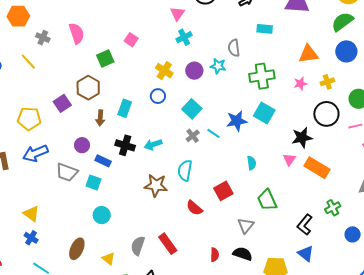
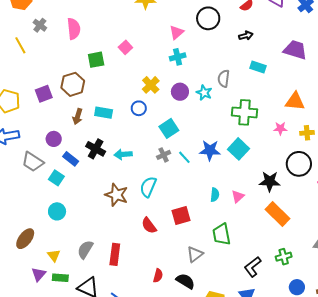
cyan rectangle: (125, 108) -> (104, 113), turned 66
pink triangle: (289, 159) -> (238, 196), moved
red rectangle: (168, 244) -> (115, 254), turned 30

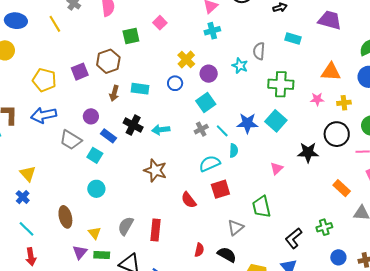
purple circle: (180, 92) -> (209, 74), moved
cyan semicircle: (148, 187) -> (210, 164), moved, turned 45
cyan semicircle: (215, 195) -> (234, 151), moved
orange rectangle: (277, 214) -> (342, 188), moved, size x0.7
brown ellipse: (25, 239) -> (65, 217), turned -50

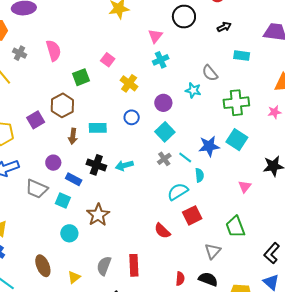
gray semicircle: (259, 51) -> (210, 73), turned -36
yellow cross: (186, 60) -> (129, 83), moved
brown star: (155, 170) -> (98, 215), moved, turned 30
yellow triangle: (95, 233) -> (74, 277), turned 40

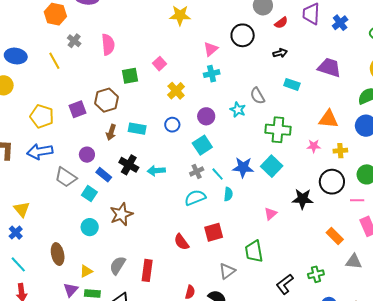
cyan semicircle: (178, 192) -> (195, 198), moved

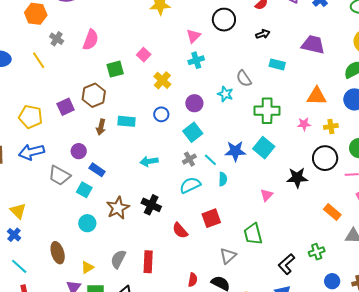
pink semicircle: (108, 45) -> (91, 40), turned 30
black cross: (129, 165) -> (151, 205), moved

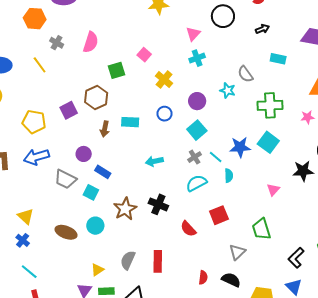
brown ellipse: (58, 253) -> (66, 232), moved, turned -50

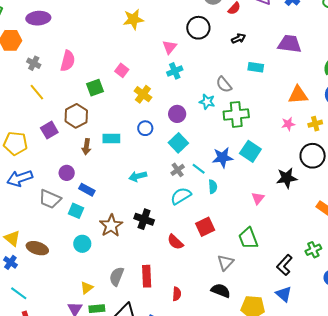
yellow line: (40, 65) -> (37, 92), moved
green cross: (270, 105) -> (236, 114), moved
brown ellipse: (66, 232) -> (37, 248), moved
red semicircle: (203, 278) -> (177, 294), moved

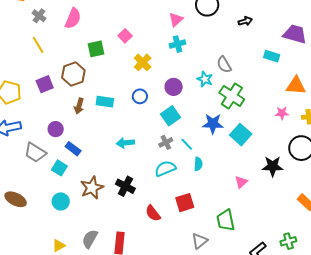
cyan rectangle: (256, 67) -> (272, 56), moved
green cross: (236, 114) -> (232, 96), turned 30
blue star: (223, 158) -> (213, 124), moved

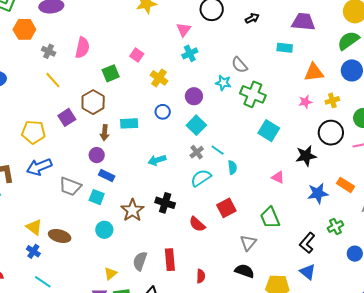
blue star: (213, 124) -> (318, 193), moved
purple circle: (56, 129) -> (97, 155), moved
pink triangle: (241, 182) -> (278, 177), turned -40

